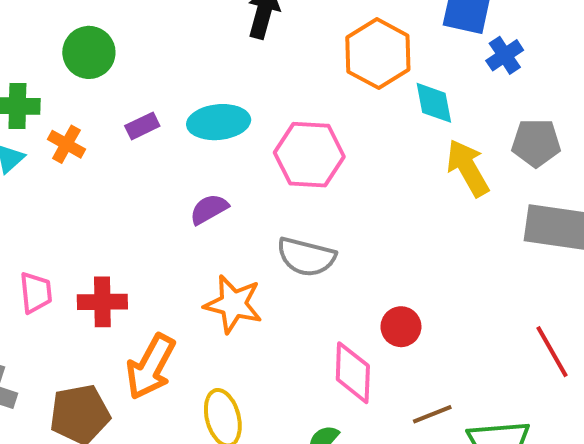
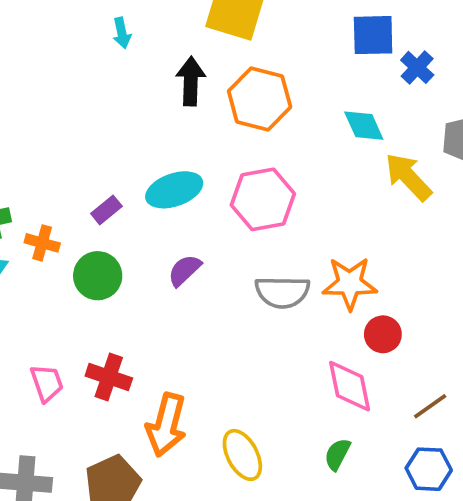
green circle: (89, 52) -> (98, 276), moved
orange hexagon: (378, 54) -> (260, 99), moved
red cross: (102, 302) -> (109, 377), turned 33
orange star: (233, 304) -> (350, 283), moved

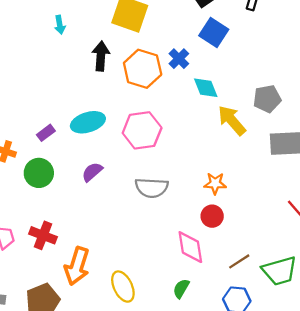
blue square: (373, 35) -> (214, 32), turned 32
blue cross: (417, 67) -> (179, 59), moved
orange star: (350, 283) -> (215, 183), moved, size x0.7

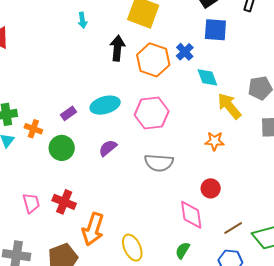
blue square: (214, 32) -> (215, 30), turned -30
orange star: (215, 183) -> (215, 141), moved

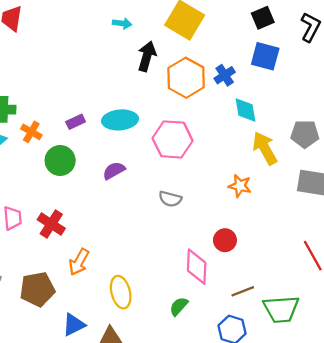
cyan arrow: (82, 20) -> (122, 23), moved, turned -84
gray semicircle: (159, 163) -> (170, 199), size x0.7
orange arrow: (93, 229) -> (79, 262), size x0.7

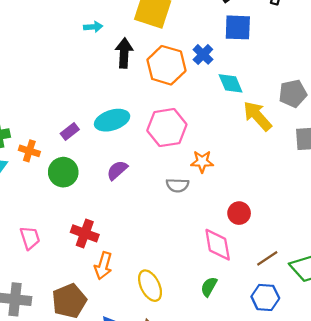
orange star: (240, 186) -> (202, 162), moved
red cross: (51, 224) -> (85, 233), moved

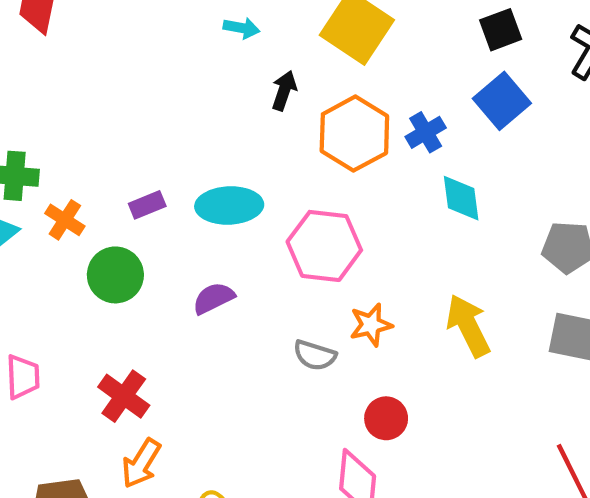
blue square: (238, 27) -> (502, 101), turned 32
black arrow: (124, 53) -> (284, 91), size x0.7
yellow arrow: (257, 116) -> (468, 326), moved
orange star: (202, 162) -> (371, 325), turned -30
red circle: (239, 213) -> (386, 418), moved

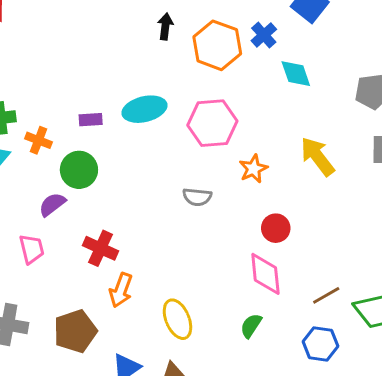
purple rectangle: (147, 205) -> (91, 120), turned 30
purple semicircle: (213, 298) -> (52, 204), moved
gray semicircle: (315, 355) -> (197, 197), moved

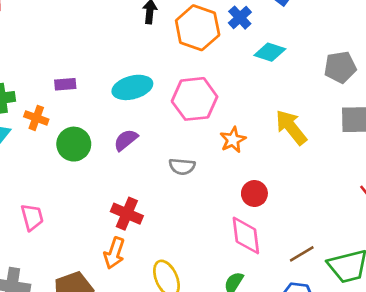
cyan diamond: (296, 74) -> (270, 52), turned -52
purple rectangle: (91, 120) -> (65, 84), moved
purple semicircle: (52, 204) -> (126, 140), moved
red cross: (100, 248) -> (127, 214), moved

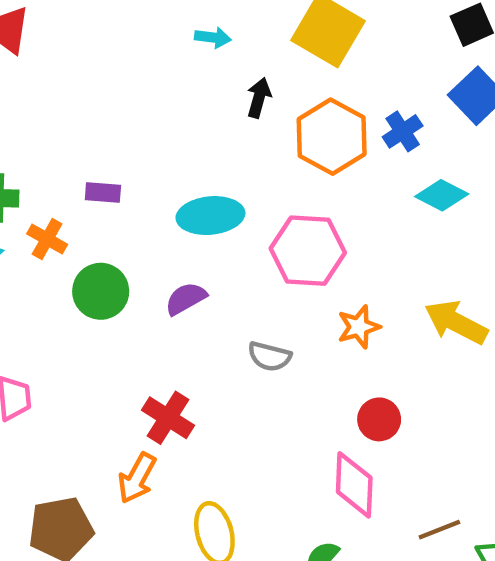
yellow arrow: (291, 127) -> (456, 322), turned -33

